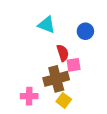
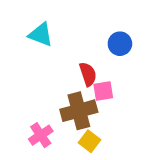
cyan triangle: (46, 25) -> (41, 35), moved
pink cross: (29, 96) -> (41, 135), turned -35

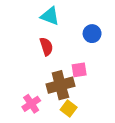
cyan triangle: (41, 35) -> (50, 16), moved
red semicircle: (88, 74) -> (46, 46), moved

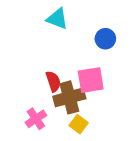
red semicircle: (46, 46) -> (53, 81), moved
pink square: (79, 70) -> (91, 80), size x1.5

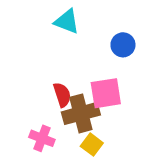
pink cross: (36, 119) -> (42, 138), turned -35

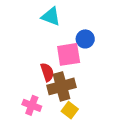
blue circle: (123, 45) -> (85, 39), moved
pink square: (106, 93) -> (69, 54), moved

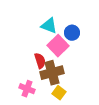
cyan triangle: (51, 16) -> (49, 26), moved
pink square: (69, 54) -> (58, 46), turned -35

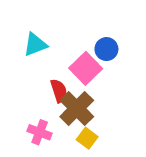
cyan triangle: (49, 26) -> (35, 45), moved, turned -42
brown cross: (52, 73) -> (77, 108), turned -30

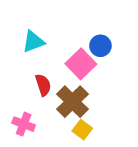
red semicircle: (59, 91) -> (43, 85), moved
pink cross: (40, 132) -> (24, 124), moved

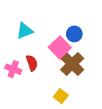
brown cross: (72, 102) -> (72, 64), moved
pink cross: (24, 124) -> (13, 69), moved

